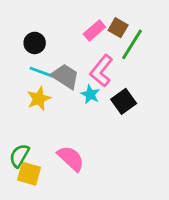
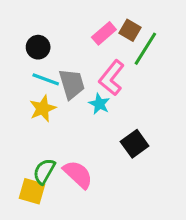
gray trapezoid: (65, 76) -> (72, 84), turned 40
black square: (124, 101) -> (135, 144), moved
green semicircle: (19, 156) -> (44, 171), moved

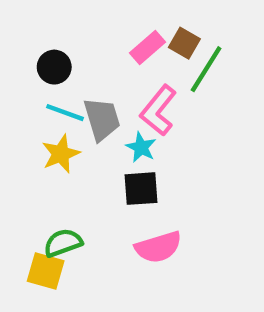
black square: (135, 144) -> (141, 189), moved, turned 32
green semicircle: (44, 171) -> (63, 243), turned 40
pink semicircle: (78, 174) -> (158, 247), moved, turned 120

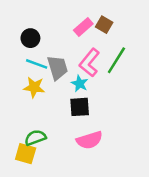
green line: (206, 69) -> (116, 60), moved
yellow star: (61, 154) -> (34, 87), turned 30

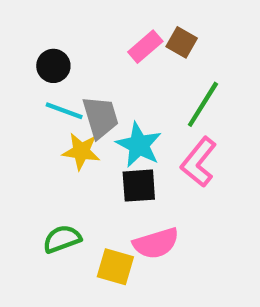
pink L-shape: (89, 63) -> (199, 162), moved
cyan star: (80, 84) -> (139, 145), size x1.5
yellow star: (34, 87) -> (81, 151), moved
yellow square: (26, 154) -> (115, 267), moved

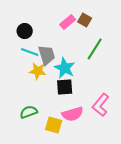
pink L-shape: (199, 162) -> (101, 105), moved

